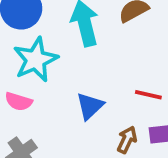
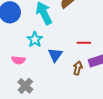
cyan star: (36, 60) -> (35, 39), moved, size x0.7

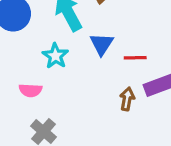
blue triangle: (55, 55) -> (102, 44), moved

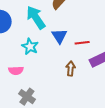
brown arrow: (127, 99) -> (71, 69), moved

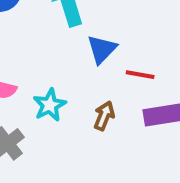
cyan star: (30, 46) -> (50, 105), moved

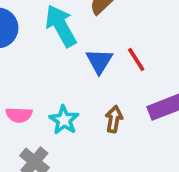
red line: (140, 75) -> (136, 60), moved, turned 60

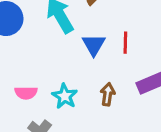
red line: (136, 60) -> (125, 43), turned 35

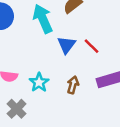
red line: (125, 43) -> (91, 46), turned -54

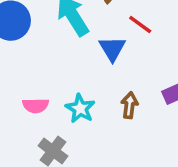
red line: (91, 46) -> (140, 25), moved

